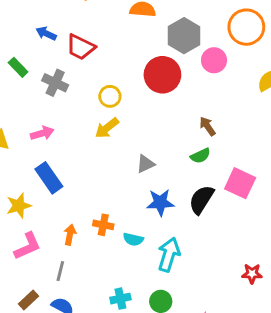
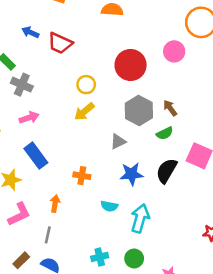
gray hexagon: (184, 36) -> (139, 111), moved
gray cross: (55, 83) -> (22, 85), moved
orange cross: (103, 225) -> (82, 176), moved

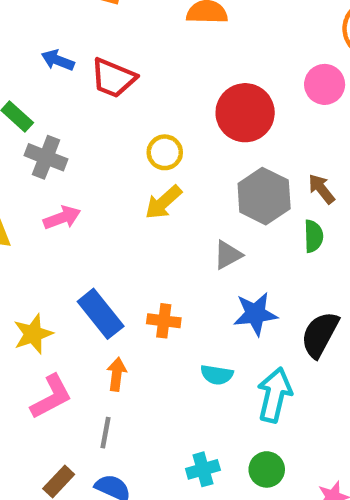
green semicircle: (165, 133) -> (313, 236), turned -63
blue rectangle: (36, 156) -> (101, 314), moved
black semicircle: (167, 171) -> (320, 334), moved

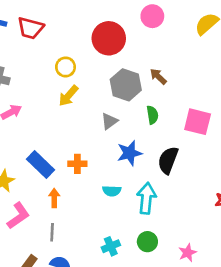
green semicircle: (313, 236) -> (152, 115), moved

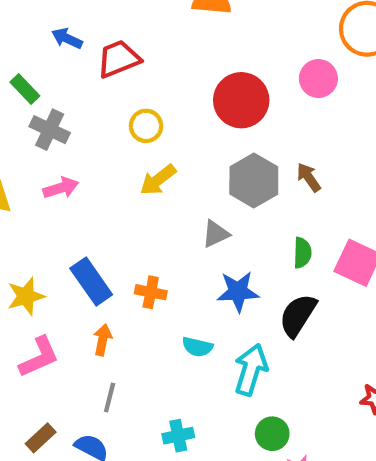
red trapezoid: (30, 28) -> (119, 59), turned 132
yellow circle: (66, 67) -> (146, 126), moved
green semicircle: (152, 115) -> (302, 253), moved
gray line: (52, 232) -> (110, 398), moved
green circle: (147, 242) -> (272, 434), moved

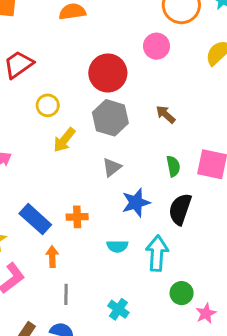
gray hexagon: (254, 180) -> (110, 118), moved
cyan cross: (178, 436) -> (118, 309), turned -30

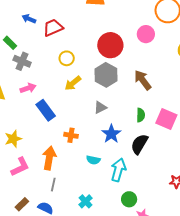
brown arrow: (166, 114) -> (143, 80), size x1.5
blue star: (136, 203) -> (111, 134), turned -30
blue rectangle: (35, 219) -> (46, 110), moved
orange arrow: (52, 257) -> (49, 158), size x1.6

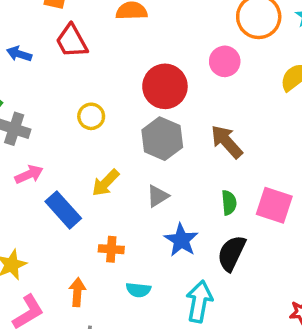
red trapezoid: (53, 28) -> (72, 41), moved, turned -90
yellow arrow: (73, 83) -> (106, 183), moved
orange arrow: (49, 158) -> (77, 292), size x0.7
cyan semicircle: (93, 160) -> (138, 290), moved

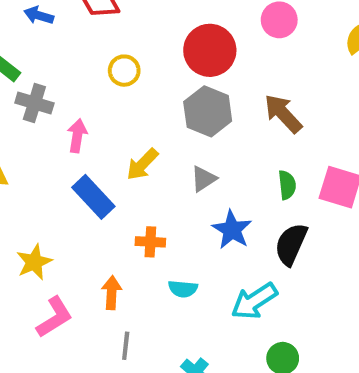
yellow circle: (91, 116) -> (124, 71), moved
pink arrow: (29, 174) -> (77, 136), moved, turned -56
cyan arrow: (199, 301) -> (254, 301), turned -132

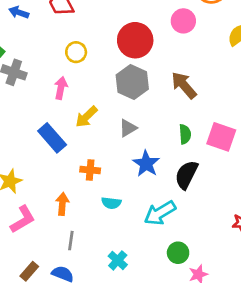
pink arrow: (77, 136) -> (61, 88), moved

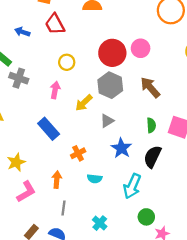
pink circle: (183, 21) -> (141, 48), moved
yellow arrow: (86, 117) -> (84, 103), moved
orange cross: (90, 170) -> (78, 153), turned -32
cyan arrow: (160, 213) -> (132, 186), turned -35

